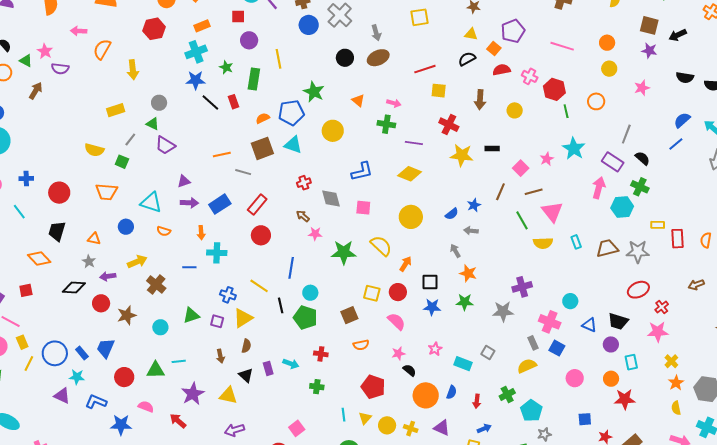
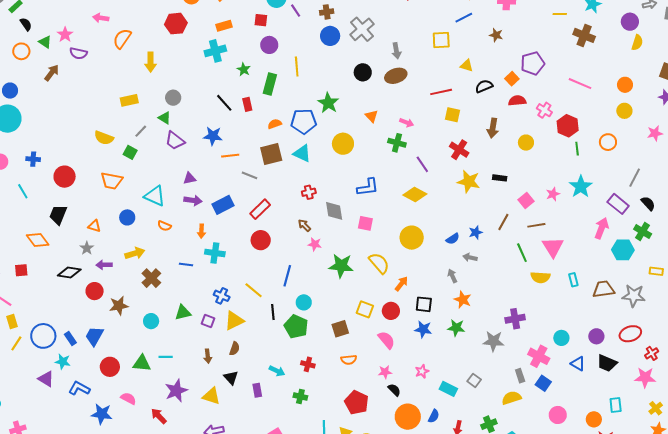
yellow triangle: (471, 34) -> (467, 66), moved
blue star: (196, 80) -> (213, 136), moved
purple line: (414, 143) -> (422, 164), turned 42
purple circle: (611, 344) -> (596, 336), moved
purple rectangle: (268, 368) -> (257, 390), moved

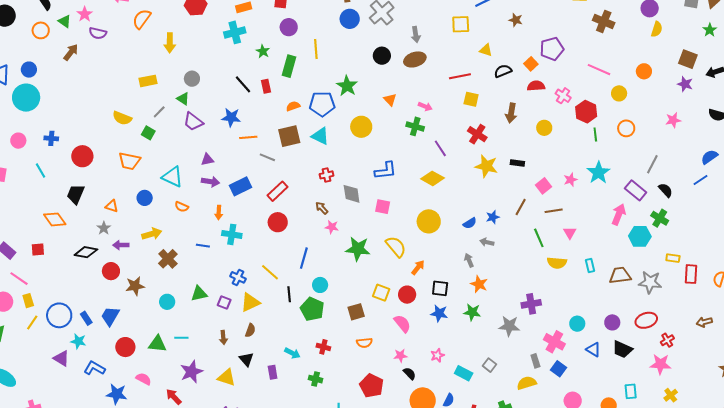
yellow circle: (624, 111) -> (619, 93), moved
pink triangle: (553, 247) -> (570, 233), size x0.6

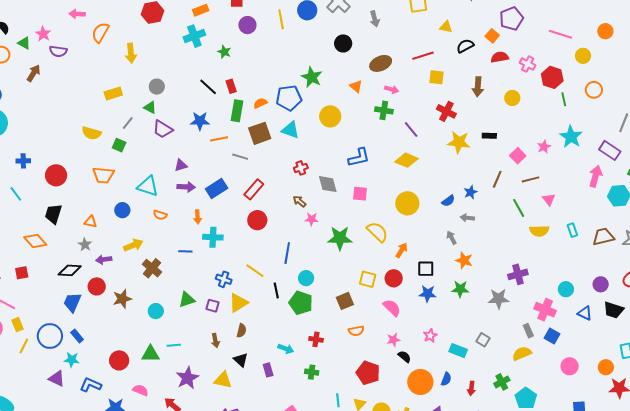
yellow line: (316, 49) -> (281, 19), moved
brown ellipse: (415, 59) -> (381, 63), moved
green rectangle: (289, 66) -> (237, 111), moved
blue trapezoid: (110, 316) -> (72, 302), moved

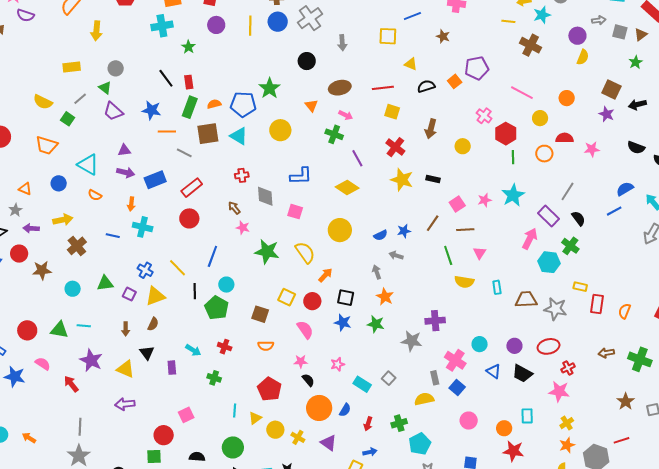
red semicircle: (500, 57) -> (565, 138), moved
brown square: (345, 301) -> (260, 314), turned 30
purple star: (187, 378) -> (91, 360), turned -30

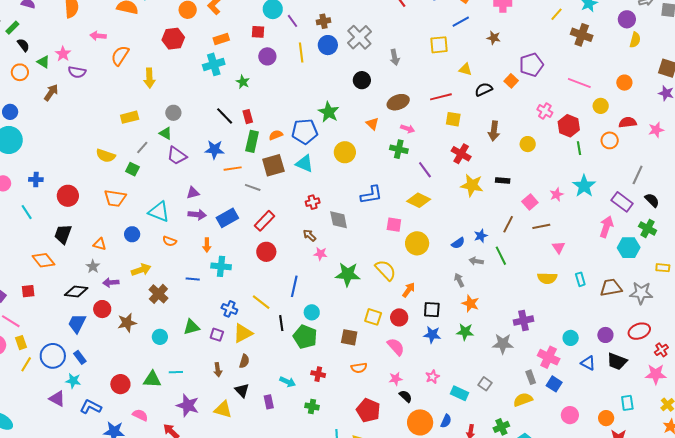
yellow line: (508, 21) -> (556, 14), turned -48
pink square: (295, 212) -> (394, 225), moved
green line: (448, 255) -> (501, 256), moved

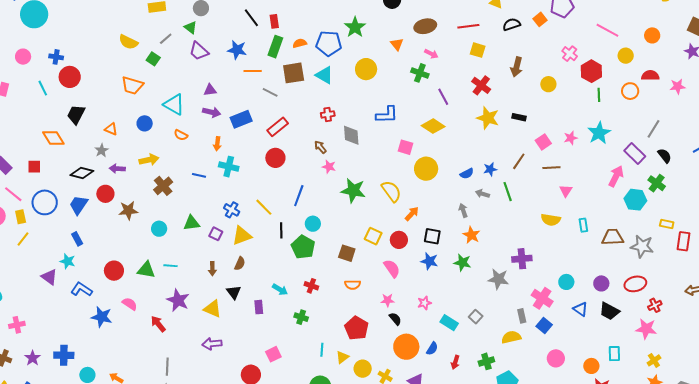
red circle: (68, 196) -> (70, 77), moved
blue circle: (53, 356) -> (45, 202), moved

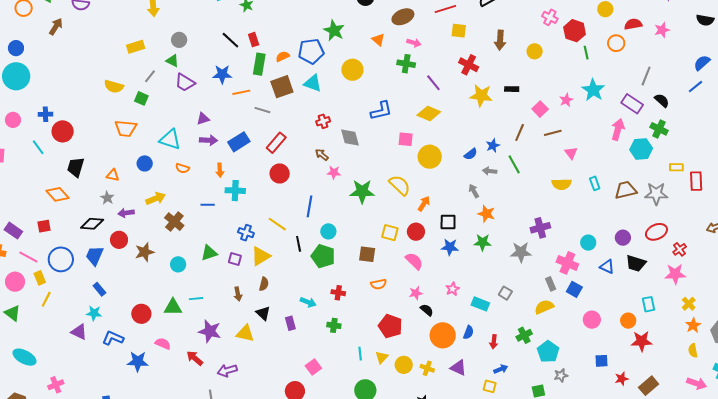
purple arrow: (212, 344) -> (227, 371), moved

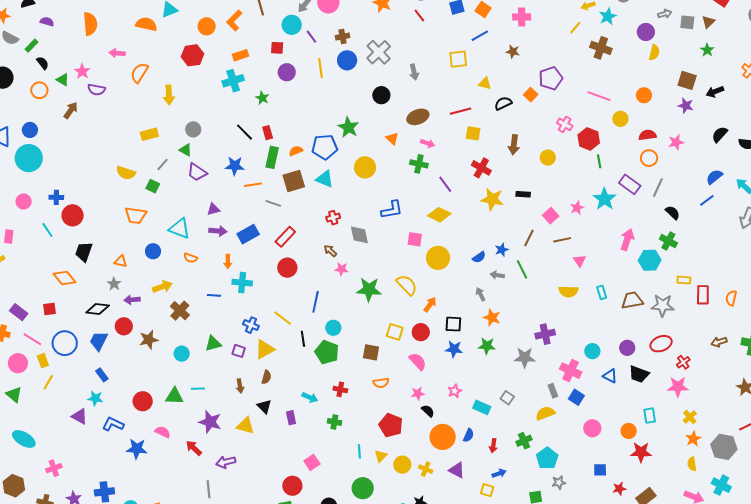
black semicircle: (705, 20) -> (720, 134), turned 120
orange circle: (616, 43) -> (649, 158), moved
purple rectangle: (632, 104) -> (630, 184), moved

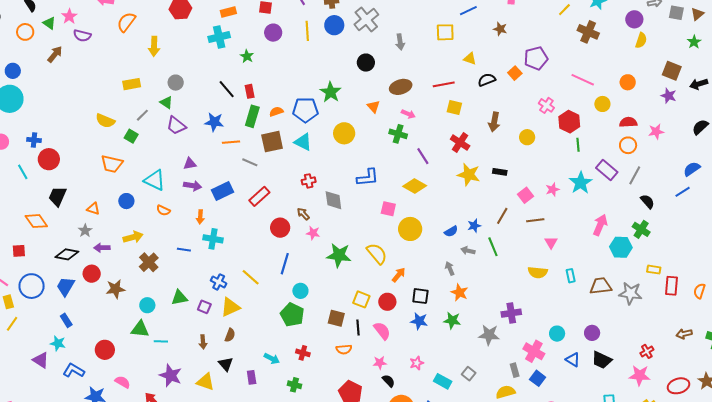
red circle: (287, 268) -> (280, 228), moved
black line: (303, 339) -> (358, 327), moved
red ellipse: (661, 344) -> (679, 386), moved
green triangle: (174, 396) -> (140, 329), moved

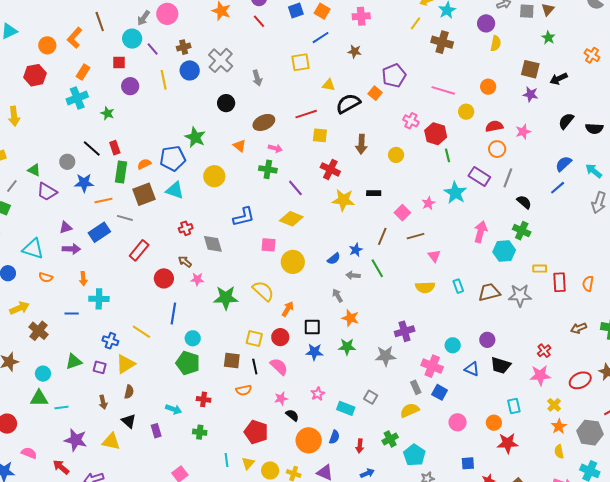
orange rectangle: (228, 12) -> (83, 72), turned -35
black semicircle: (487, 80) -> (348, 104), size x1.4
gray circle: (176, 83) -> (67, 162), moved
blue rectangle: (223, 191) -> (99, 232), moved

